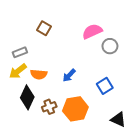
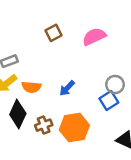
brown square: (44, 28) -> (54, 33), moved, turned 32
gray circle: (110, 46) -> (115, 84), moved

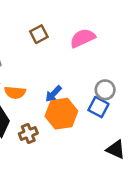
blue square: (109, 100) -> (98, 107), turned -30
orange hexagon: (74, 128) -> (61, 114), moved

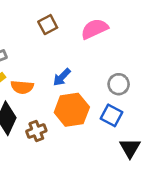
blue arrow: (53, 94) -> (62, 77), moved
blue square: (98, 107) -> (112, 115), moved
black triangle: (116, 149) -> (130, 148), turned 36

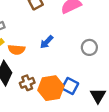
orange hexagon: (72, 110) -> (51, 88), moved
blue square: (112, 115) -> (70, 86), moved

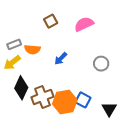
orange semicircle: (17, 50) -> (32, 49), moved
brown cross: (27, 83) -> (42, 97), size x1.5

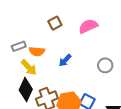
yellow arrow: (12, 63) -> (29, 67), moved, turned -96

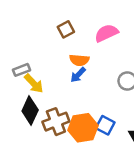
gray rectangle: (19, 46) -> (21, 70), moved
orange semicircle: (37, 51) -> (79, 60), moved

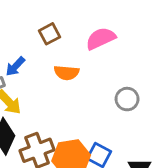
blue arrow: (78, 75) -> (15, 66), moved

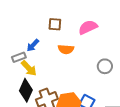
brown square: (49, 34) -> (55, 24), turned 32

